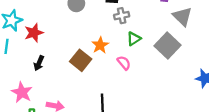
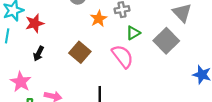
orange star: (100, 45) -> (99, 19), moved
pink semicircle: (124, 63) -> (123, 56), size x1.6

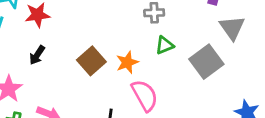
orange star: (99, 19) -> (127, 62), moved
pink semicircle: (123, 56) -> (145, 95), moved

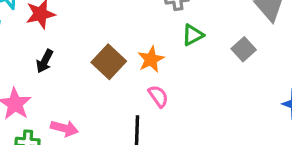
gray square: (206, 62) -> (244, 49), size x0.6
pink semicircle: (145, 95) -> (158, 96), moved, size x0.6

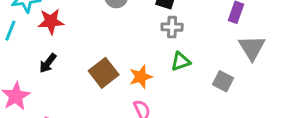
gray square: (244, 49) -> (223, 81), turned -30

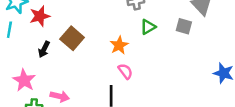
brown square: (104, 73) -> (72, 38), moved
gray square: (223, 81) -> (184, 26), moved

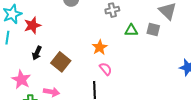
green triangle: (148, 27) -> (131, 30), moved, turned 32
brown square: (72, 38) -> (61, 62), moved

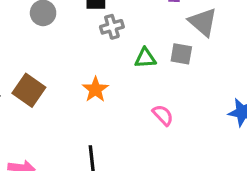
brown square: (61, 62) -> (29, 90), moved
pink semicircle: (106, 69) -> (163, 115), moved

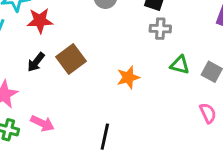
pink semicircle: (163, 115) -> (208, 113), moved

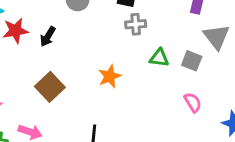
brown square: (71, 59) -> (50, 87), moved
black arrow: (36, 62) -> (48, 37), moved

